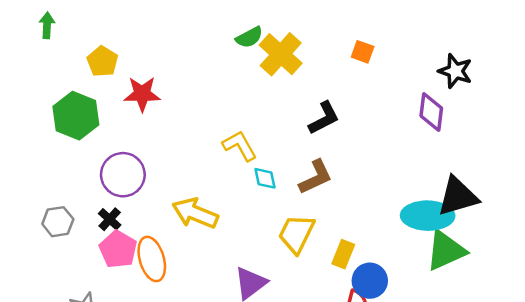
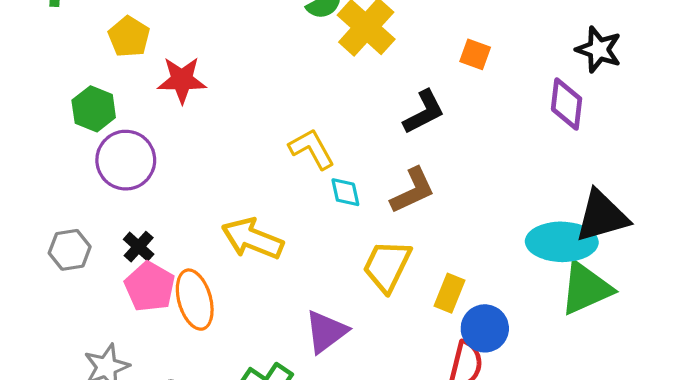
orange square: (363, 52) -> (475, 54), moved
green hexagon: (76, 116) -> (94, 109), size x0.7
purple circle: (123, 175) -> (126, 160), moved

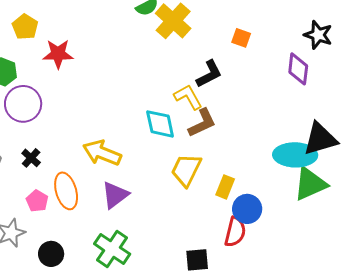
yellow L-shape: (312, 149) -> (188, 97), moved
cyan diamond: (345, 192) -> (160, 124), size x1.6
pink pentagon: (150, 287) -> (37, 201), moved, size x0.7
purple triangle: (326, 332) -> (115, 195), moved

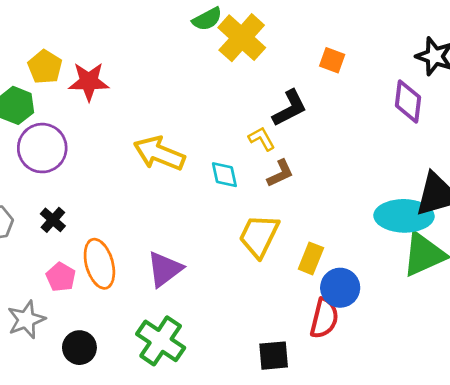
yellow pentagon: (25, 27) -> (45, 67), moved
yellow L-shape: (188, 97) -> (262, 139), size x0.7
brown L-shape: (202, 123) -> (280, 173), size x0.7
cyan diamond: (160, 124) -> (224, 175), size x0.7
yellow arrow: (102, 153) -> (159, 153), moved

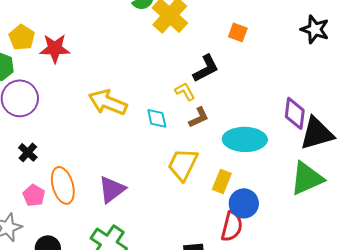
purple diamond: (408, 101) -> (295, 113), moved
cyan ellipse: (404, 216) -> (245, 139), moved

